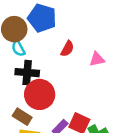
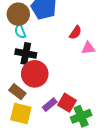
red semicircle: (67, 49) -> (75, 33), moved

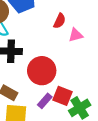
red circle: (35, 74) -> (42, 71), moved

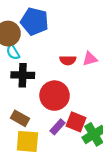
red semicircle: (60, 21) -> (68, 60), moved, turned 64

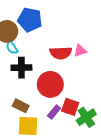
red semicircle: (68, 60) -> (61, 53), size x1.5

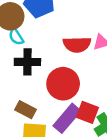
purple rectangle: (54, 112) -> (67, 118), size x1.6

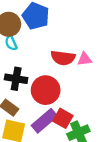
black cross: (27, 62) -> (16, 79), moved

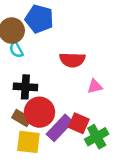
pink triangle: (84, 59) -> (95, 86), moved
red circle: (46, 90) -> (40, 112), moved

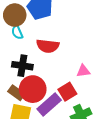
red semicircle: (72, 60) -> (48, 46), moved
red square: (79, 123) -> (67, 92), moved, turned 30

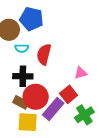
cyan semicircle: (17, 32) -> (22, 48), moved, turned -56
red semicircle: (48, 46) -> (44, 54), turned 105

